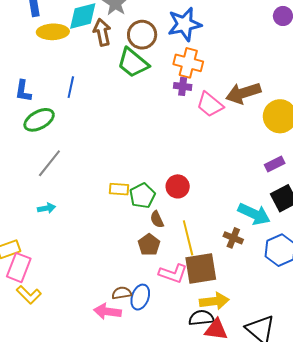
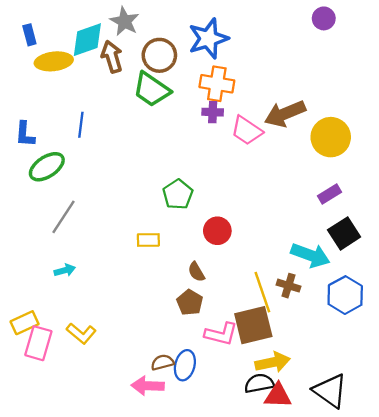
green pentagon: (142, 196) -> (178, 194), moved
yellow line: (188, 238) -> (262, 292), moved
yellow L-shape: (29, 295) -> (81, 333), moved

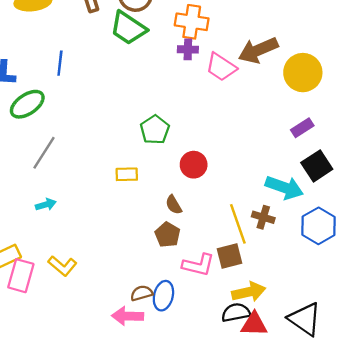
brown square: (253, 325) -> (229, 256), size x0.7

